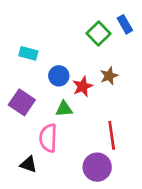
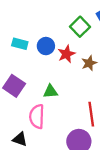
blue circle: (59, 76) -> (46, 46), moved
red star: (83, 86) -> (66, 54), moved

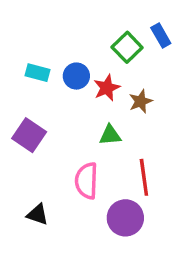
green triangle: (50, 91) -> (110, 135), moved
pink semicircle: (37, 116) -> (87, 181), moved

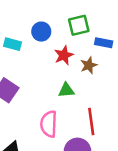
blue rectangle: (161, 35) -> (104, 43), moved, turned -49
green square: (127, 47) -> (79, 25), turned 30
blue circle: (76, 76) -> (41, 32), moved

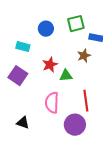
cyan rectangle: (13, 44) -> (23, 47), moved
red star: (64, 55) -> (50, 65), moved

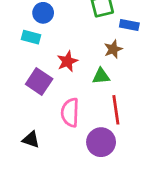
blue circle: (46, 29) -> (43, 13), moved
purple square: (18, 76) -> (39, 82), moved
green triangle: (66, 76) -> (101, 76), moved

